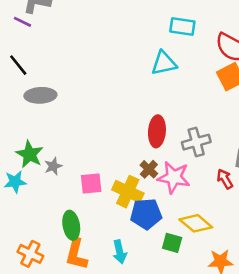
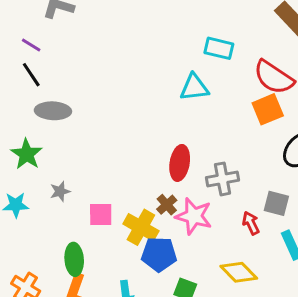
purple line: (22, 22) -> (31, 45), moved
green star: (30, 154) -> (27, 154), moved
yellow diamond: (196, 223) -> (239, 272), moved

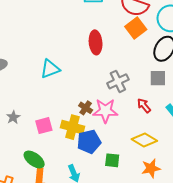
cyan triangle: (194, 87) -> (50, 69), moved
red ellipse: (180, 163) -> (96, 42), moved
gray square: (276, 203) -> (158, 78), moved
green ellipse: (74, 259) -> (34, 159), turned -35

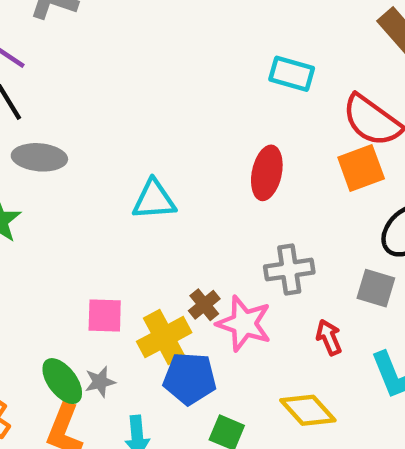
gray star: (13, 117) -> (100, 382), moved
yellow cross: (72, 127) -> (164, 337), turned 30

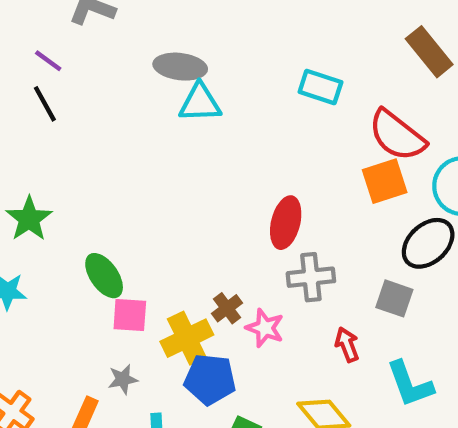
gray ellipse: (39, 157) -> (180, 67), moved
red ellipse: (267, 173) -> (286, 223), moved
cyan triangle: (154, 200) -> (200, 103), moved
pink star: (244, 324) -> (265, 328), size x0.7
green ellipse: (62, 381) -> (104, 276), moved

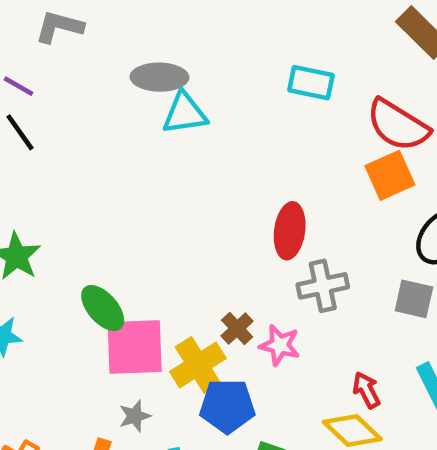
pink square: (130, 315) -> (135, 347), size x1.6
red arrow: (347, 345) -> (366, 390), moved

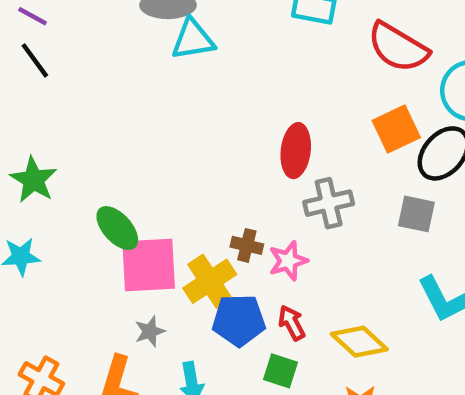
orange square: (390, 175) -> (396, 129), moved
brown cross: (237, 328) -> (247, 245), turned -32
pink star: (280, 345) -> (288, 261), turned -30
red arrow: (366, 390) -> (292, 323), moved

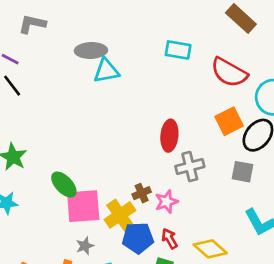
brown cross: (247, 245) -> (142, 193), turned -36

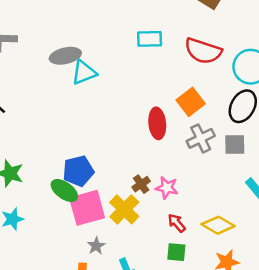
orange square: (229, 121) -> (191, 102), moved
gray cross: (190, 166) -> (201, 138), moved
pink star: (166, 202) -> (167, 188), turned -30
blue pentagon: (138, 238) -> (78, 171), moved

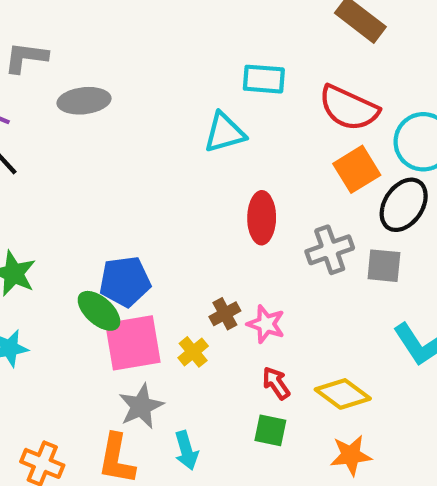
gray ellipse: (65, 56) -> (84, 101), moved
cyan triangle: (84, 72) -> (224, 133), moved
orange square: (191, 102) -> (357, 169), moved
yellow cross: (124, 209) -> (193, 352), size x0.6
gray star: (96, 246) -> (141, 406), size x1.5

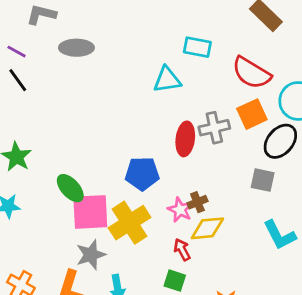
gray cross: (330, 250) -> (214, 128), moved
blue pentagon: (125, 282) -> (142, 174), moved
brown cross: (225, 314) -> (197, 202), moved
yellow cross: (193, 352) -> (130, 223), size x2.0
yellow diamond: (343, 394) -> (207, 228), moved, turned -48

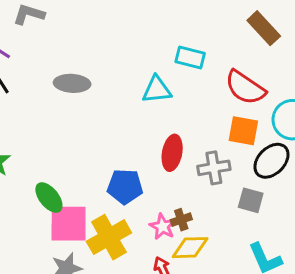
gray ellipse: (76, 48) -> (72, 83), moved
orange square: (252, 114) -> (243, 131), turned 32
gray cross: (214, 128) -> (214, 168), moved

